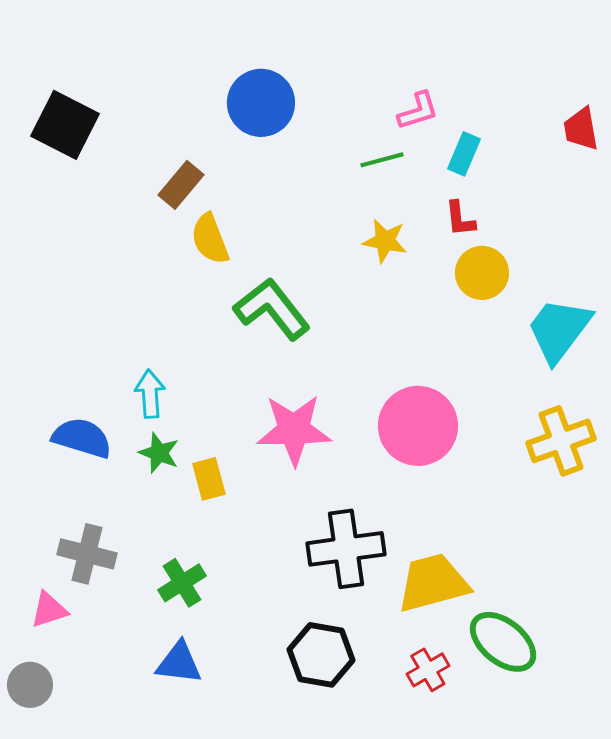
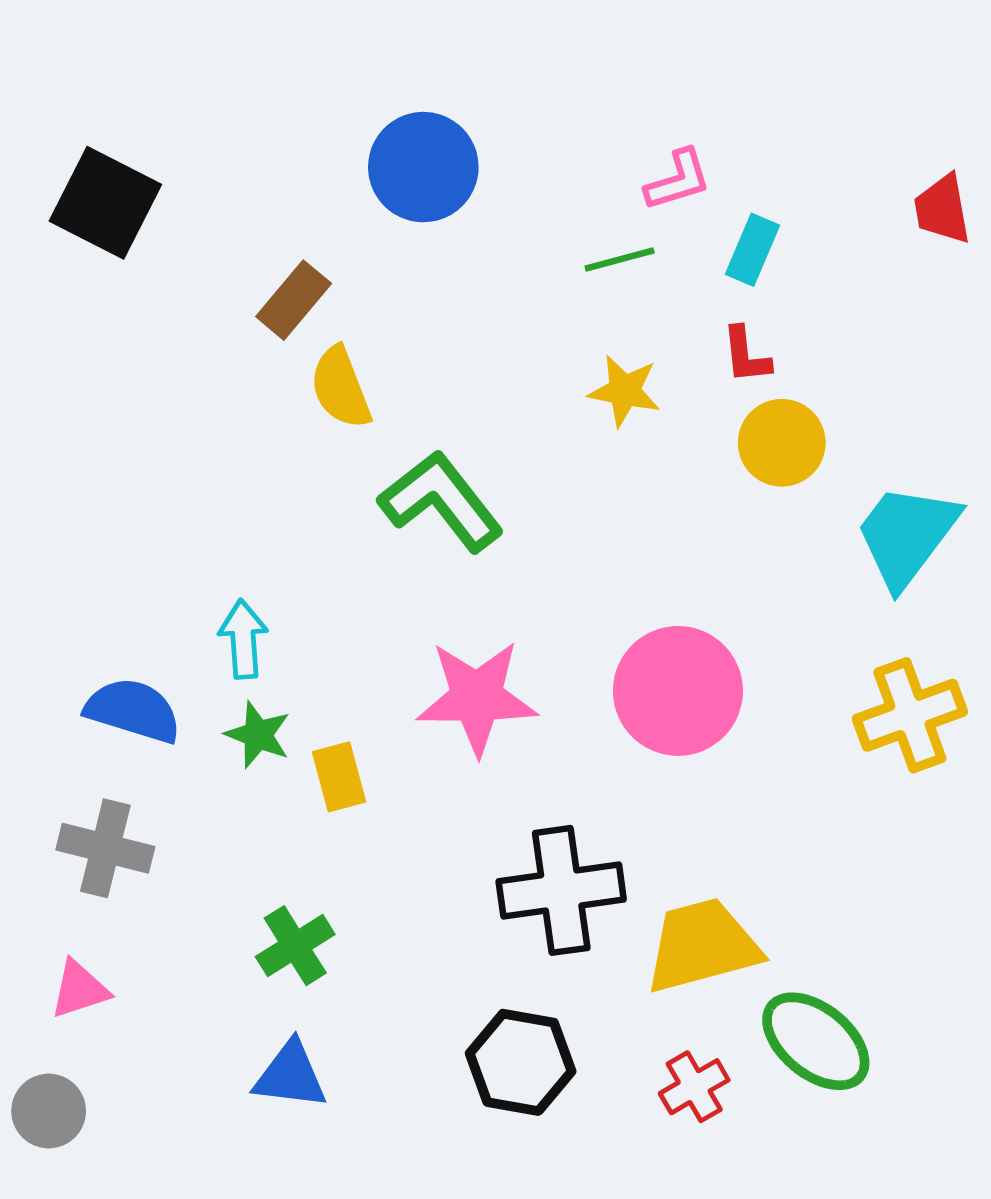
gray cross: (87, 554) -> (105, 848), moved

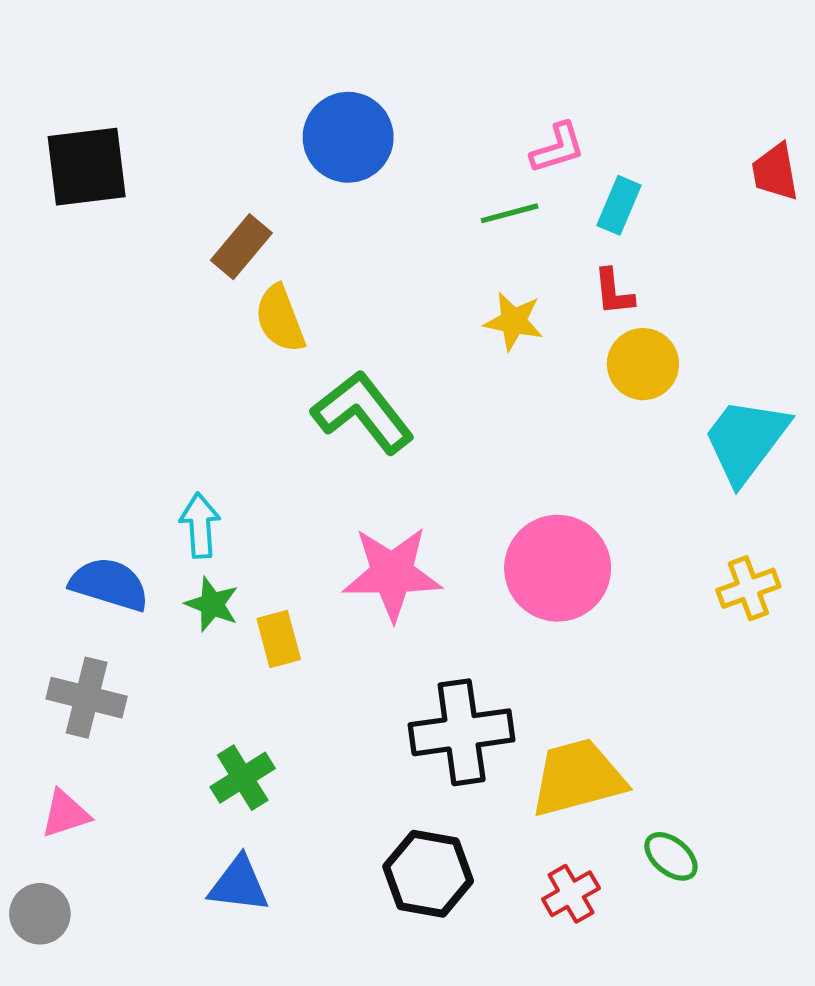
black square: (105, 203) -> (87, 167), turned -34
yellow cross: (910, 715) -> (748, 588), size x0.7
green ellipse: (816, 1041) -> (671, 856), size x0.6

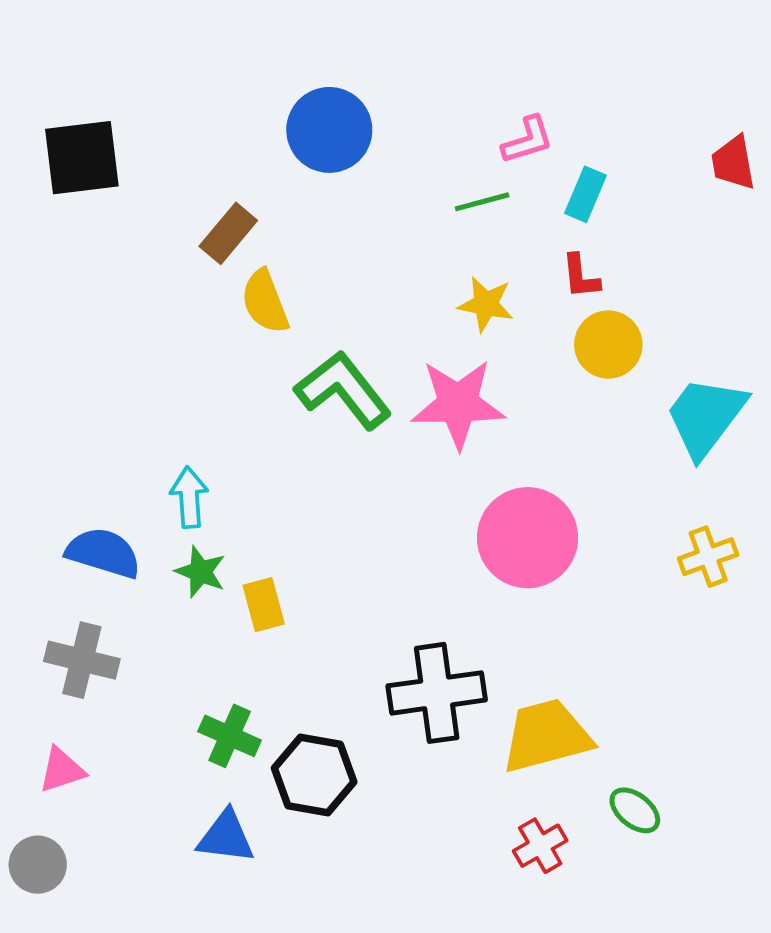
pink star: (392, 574) -> (458, 404), moved
green cross: (243, 778) -> (230, 736), turned -34
black hexagon: (428, 874) -> (314, 775), moved

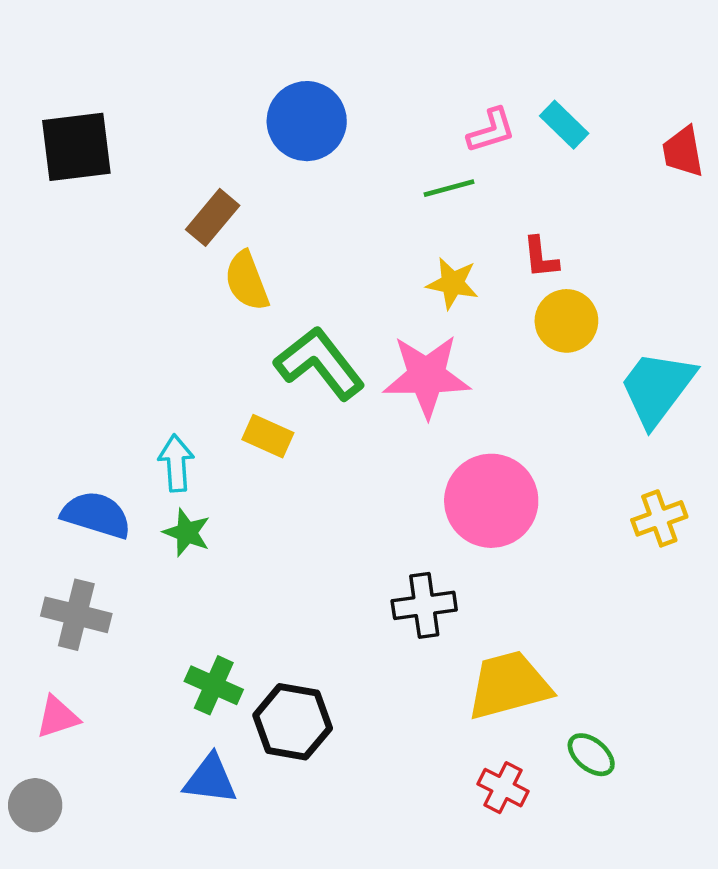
cyan rectangle: (586, 194) -> (564, 125), moved, turned -69
yellow rectangle: (264, 605) -> (268, 436), moved, turned -51
black cross: (437, 693) -> (424, 605), moved, size x0.7
red cross: (540, 846) -> (503, 788), turned -33

